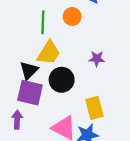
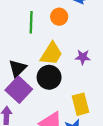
yellow trapezoid: (49, 53) -> (51, 54), moved
purple square: (30, 93) -> (19, 90), turned 30

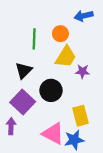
yellow trapezoid: (51, 54) -> (66, 57), moved
black triangle: (18, 68) -> (24, 70), moved

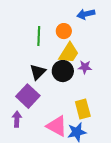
black triangle: (24, 70) -> (38, 72), moved
black circle: (51, 90) -> (63, 71), moved

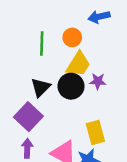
purple arrow: (17, 119) -> (27, 148), moved

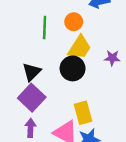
purple star: (98, 81) -> (112, 58), moved
black triangle: (41, 87) -> (32, 72), moved
yellow rectangle: (95, 132) -> (83, 113), moved

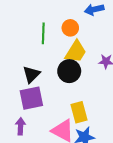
purple square: (32, 98) -> (31, 98), turned 35
purple arrow: (31, 128) -> (21, 126), moved

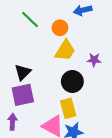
green line: (43, 33) -> (30, 20), moved, turned -48
black circle: (69, 71) -> (72, 81), moved

